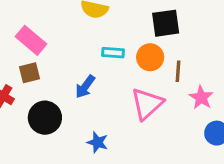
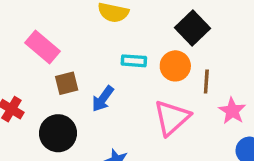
black square: (166, 23) -> (193, 28), turned -36
brown square: (29, 73) -> (67, 83), moved

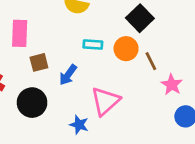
pink rectangle: (42, 47) -> (20, 33), turned 52
brown line: (206, 81) -> (151, 61), turned -30
pink triangle: (172, 118) -> (105, 101), moved

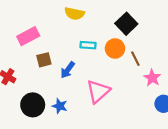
pink rectangle: (20, 33) -> (28, 36), turned 60
black circle: (32, 103) -> (33, 105), moved
blue star: (79, 125) -> (60, 106), moved

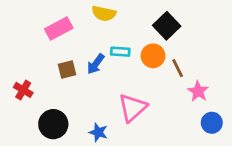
pink rectangle: (28, 36) -> (59, 28), moved
blue arrow: (68, 70) -> (96, 64), moved
blue star: (60, 106) -> (98, 132), moved

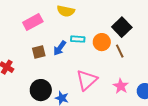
black square: (167, 26) -> (122, 27), moved
pink star: (198, 91) -> (121, 86), moved
black circle: (53, 124) -> (41, 90), moved

